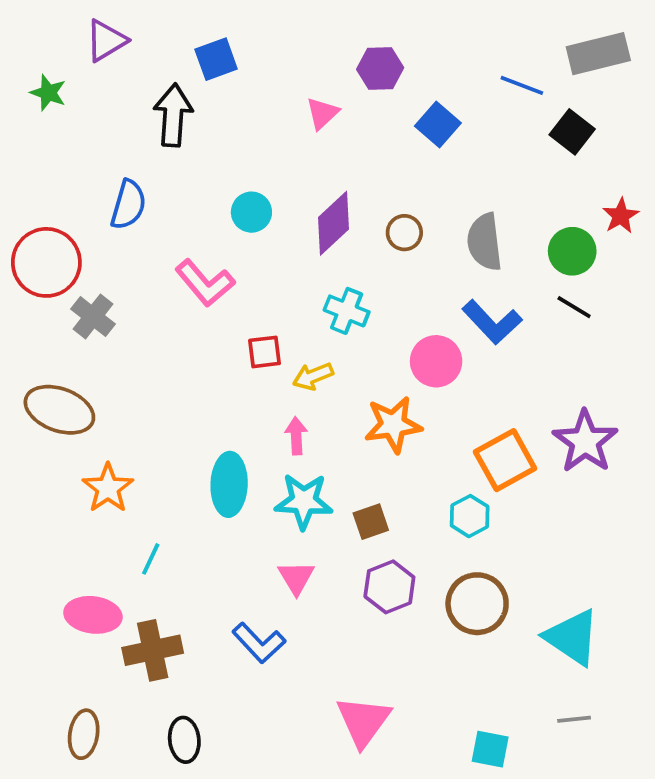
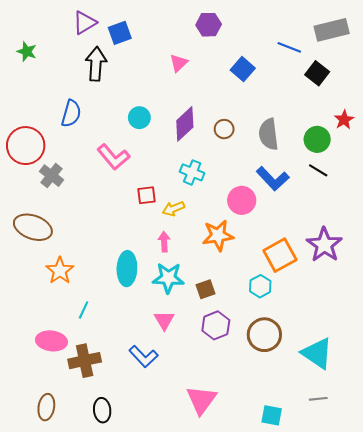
purple triangle: (106, 41) -> (85, 23), moved
purple hexagon: (380, 69) -> (209, 25), moved

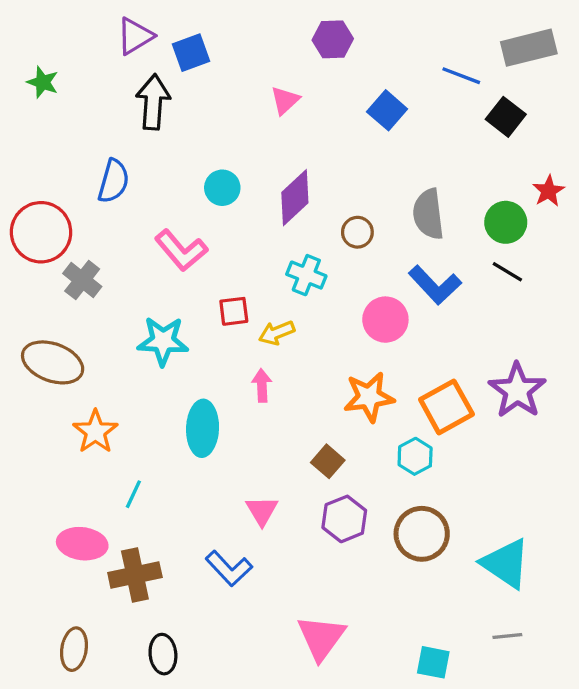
brown circle: (224, 129) -> (357, 232), moved
orange star: (218, 235) -> (369, 397), moved
cyan star: (168, 278) -> (163, 341), moved
brown square: (206, 289) -> (328, 461), turned -30

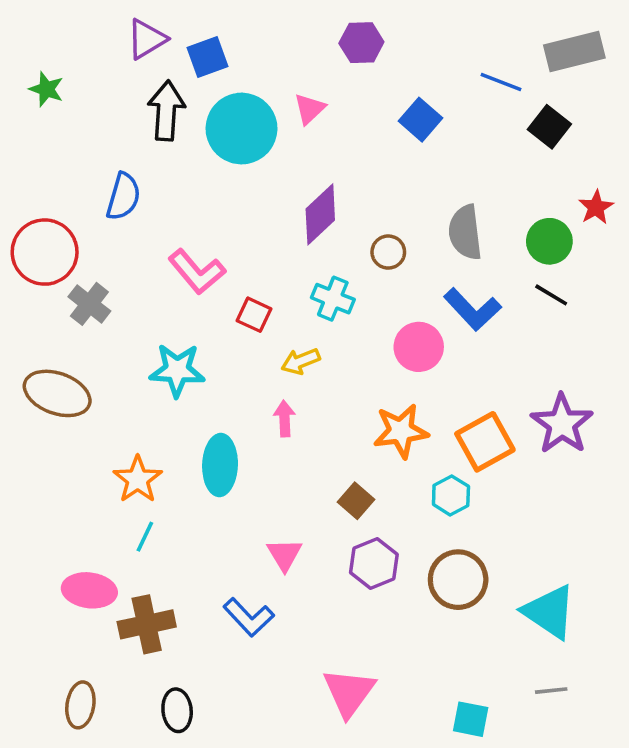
cyan circle: (222, 188) -> (242, 129), moved, size x1.8
red square: (234, 311) -> (254, 315), moved, turned 32
orange star: (95, 432) -> (138, 479), moved

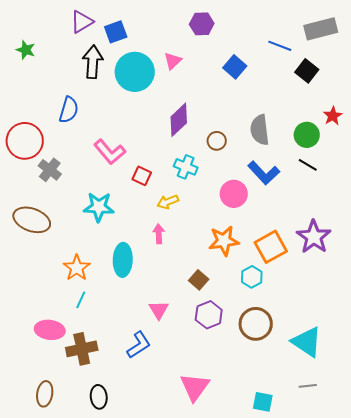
blue L-shape: (249, 617) -> (139, 345), turned -80

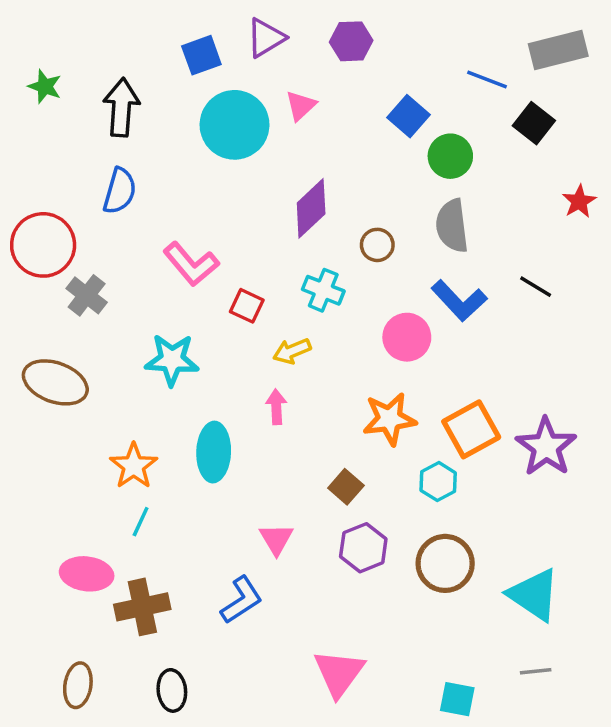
purple triangle: (82, 22) -> (266, 38), moved
black arrow: (93, 62) -> (121, 107), moved
green circle: (307, 135) -> (450, 156), moved
purple star: (314, 237) -> (546, 447), moved

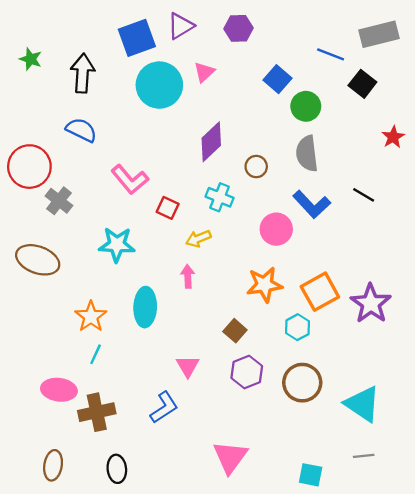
blue square: (201, 55) -> (137, 38), size x1.4
blue semicircle: (120, 191) -> (81, 130), turned -80

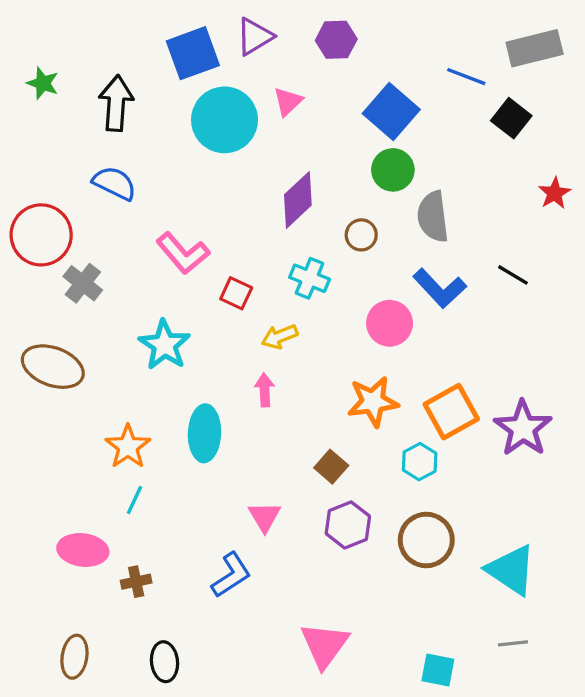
blue square: (277, 79) -> (391, 112), size x1.4
green circle: (306, 106) -> (393, 170), moved
cyan star: (117, 244) -> (165, 345), turned 30
brown cross: (97, 412) -> (136, 582), size x0.6

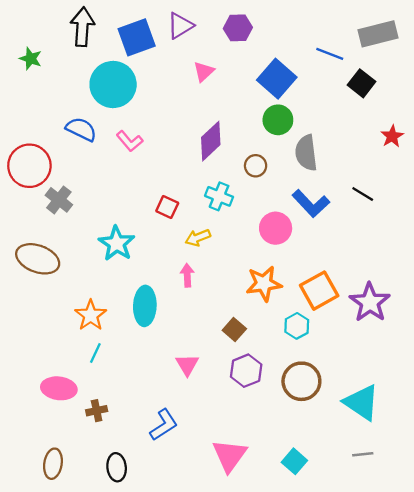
black arrow: (116, 103) -> (82, 27), moved
cyan circle: (225, 120) -> (113, 85), moved
pink L-shape: (183, 253) -> (130, 141), moved, size x0.7
blue L-shape: (231, 575) -> (164, 425), moved
cyan square: (438, 670) -> (294, 461), moved, turned 30

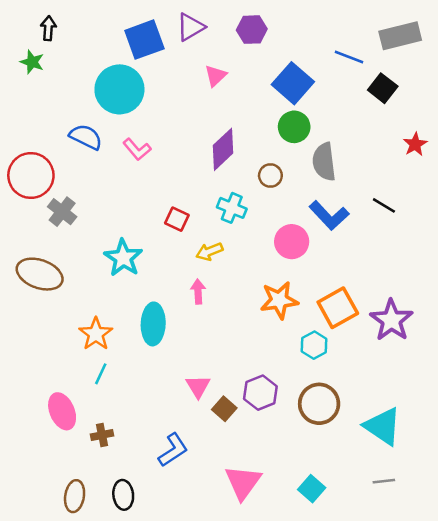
black arrow: (82, 27) -> (48, 28), moved, size x0.6
brown square: (234, 329) -> (224, 409), moved
pink ellipse: (59, 388) -> (62, 411), turned 60
brown ellipse: (53, 464) -> (75, 496), moved

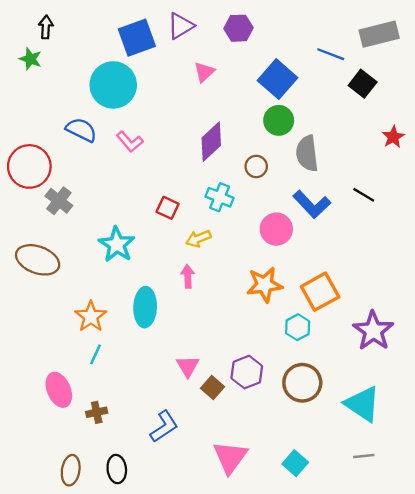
purple star: (391, 320) -> (373, 331), moved

